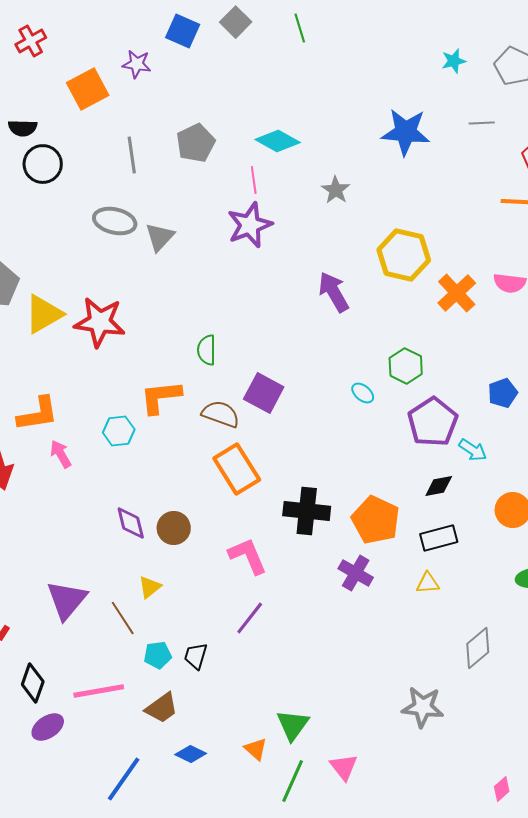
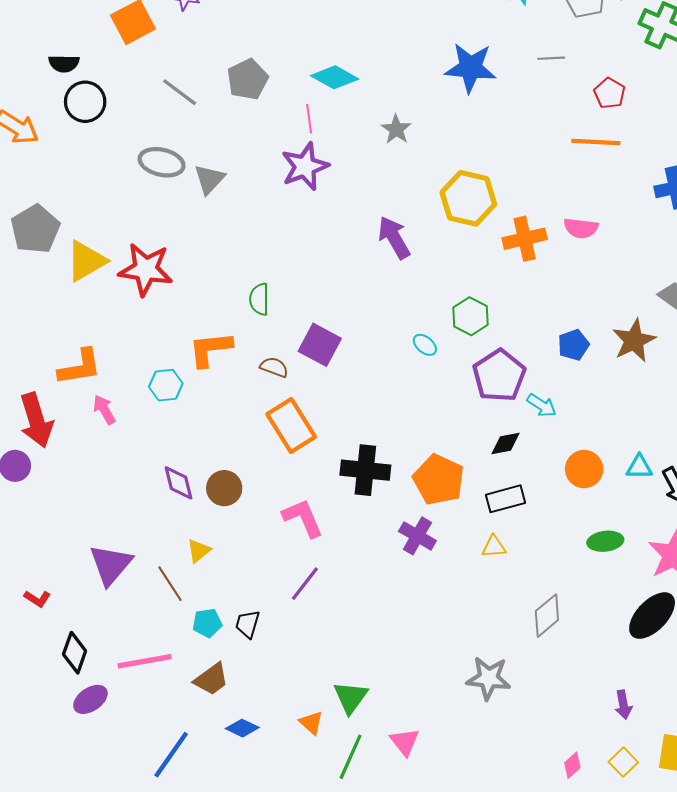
gray line: (132, 155) -> (180, 92), turned -45
orange cross: (457, 293) -> (525, 239), turned 30
brown semicircle: (221, 414) -> (274, 367), size x0.7

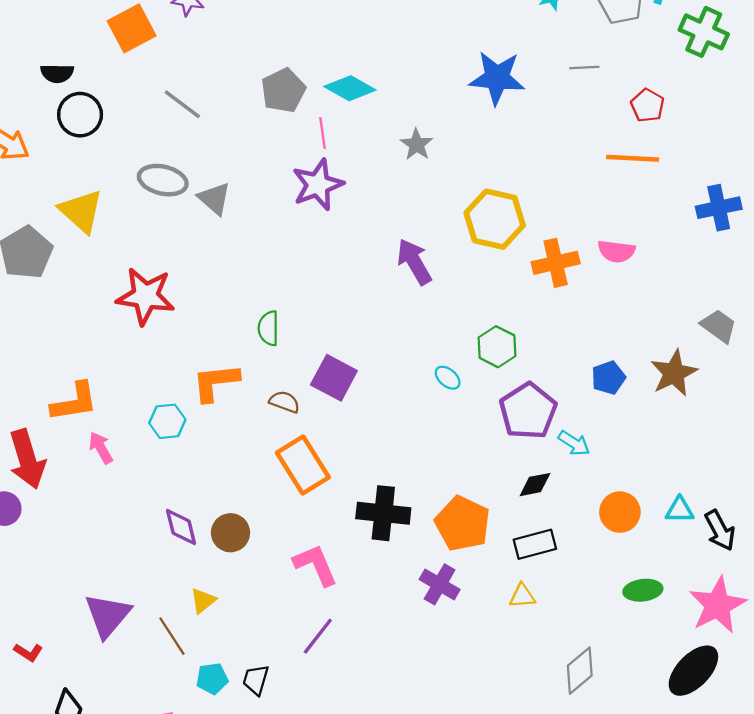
gray pentagon: (248, 79) -> (283, 91), moved
gray triangle: (209, 179) -> (214, 198), turned -32
yellow triangle: (86, 261) -> (81, 211), moved, turned -48

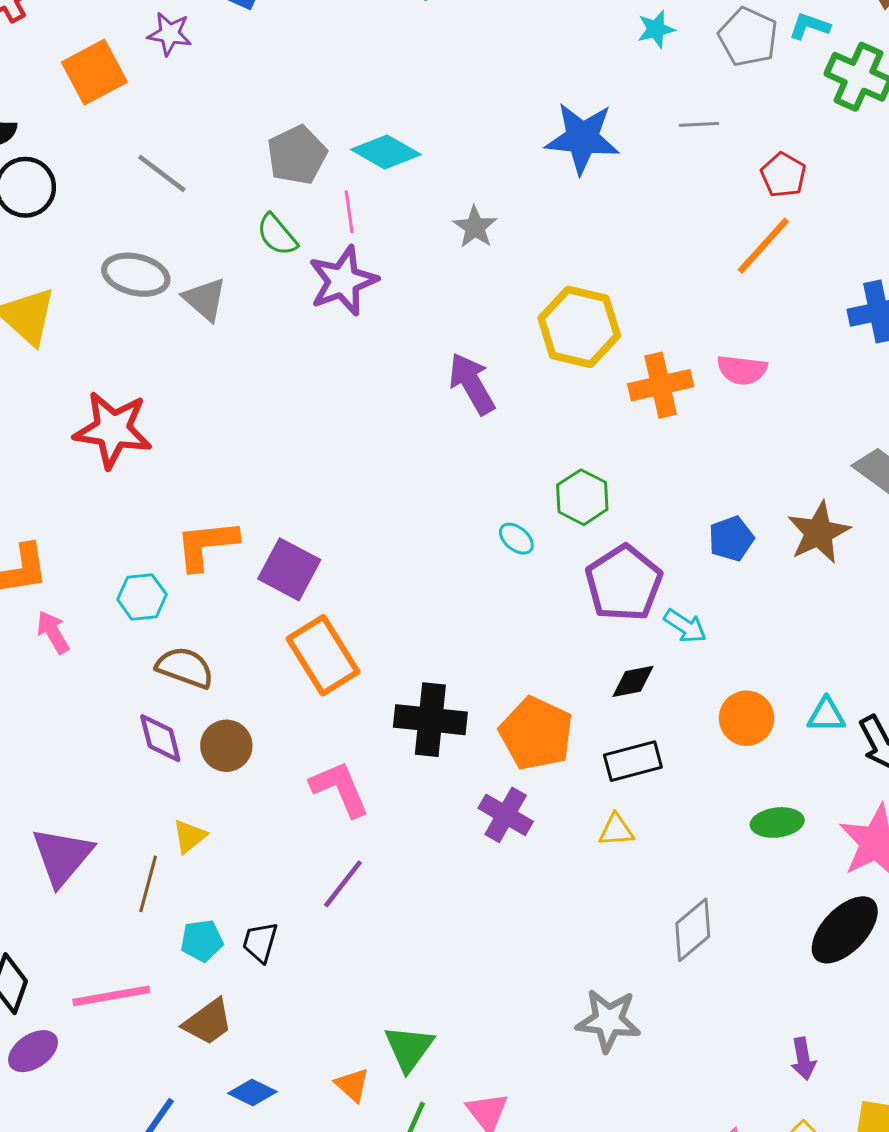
orange line: (633, 158) -> (763, 246), turned -51
green semicircle: (268, 328) -> (277, 235), moved, turned -40
purple square: (334, 378) -> (289, 569), moved
brown semicircle: (284, 402) -> (185, 668), moved, size x1.4
brown line: (172, 636) -> (148, 884), turned 48

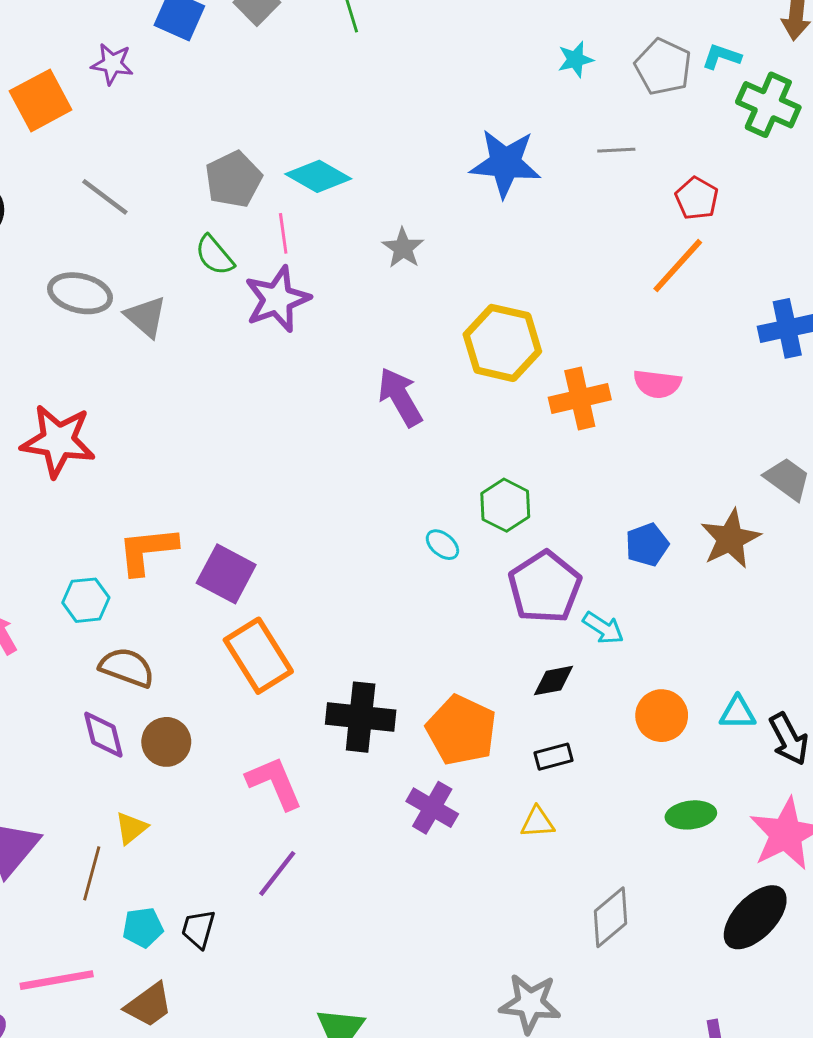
black rectangle: (633, 761) -> (554, 757), size x0.7

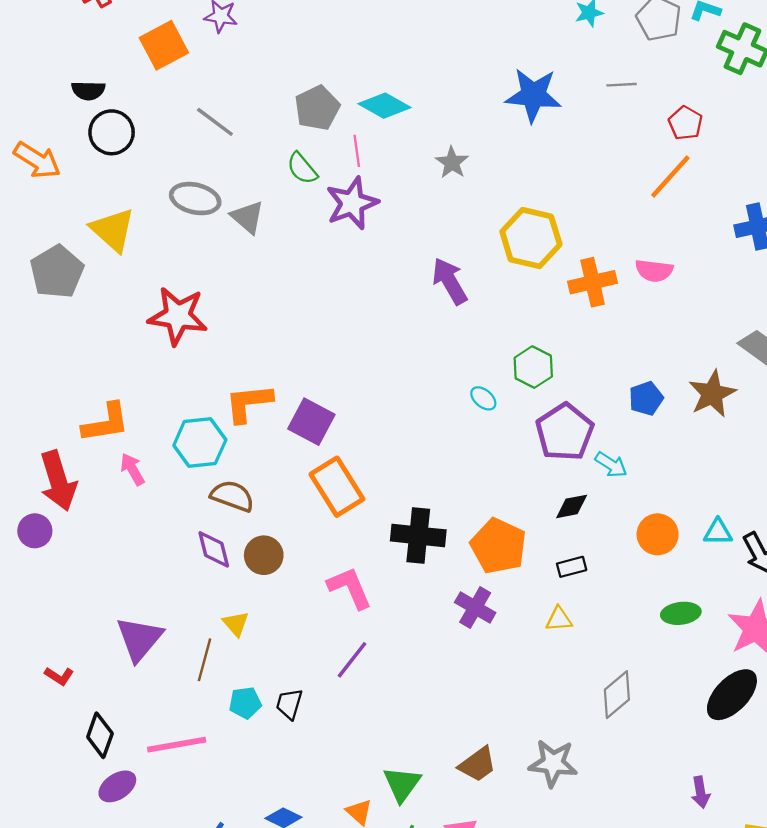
cyan hexagon: (86, 600) -> (200, 443), size x1.4
yellow triangle: (131, 828) -> (236, 624), turned -32
brown trapezoid: (149, 1005) -> (478, 764), moved

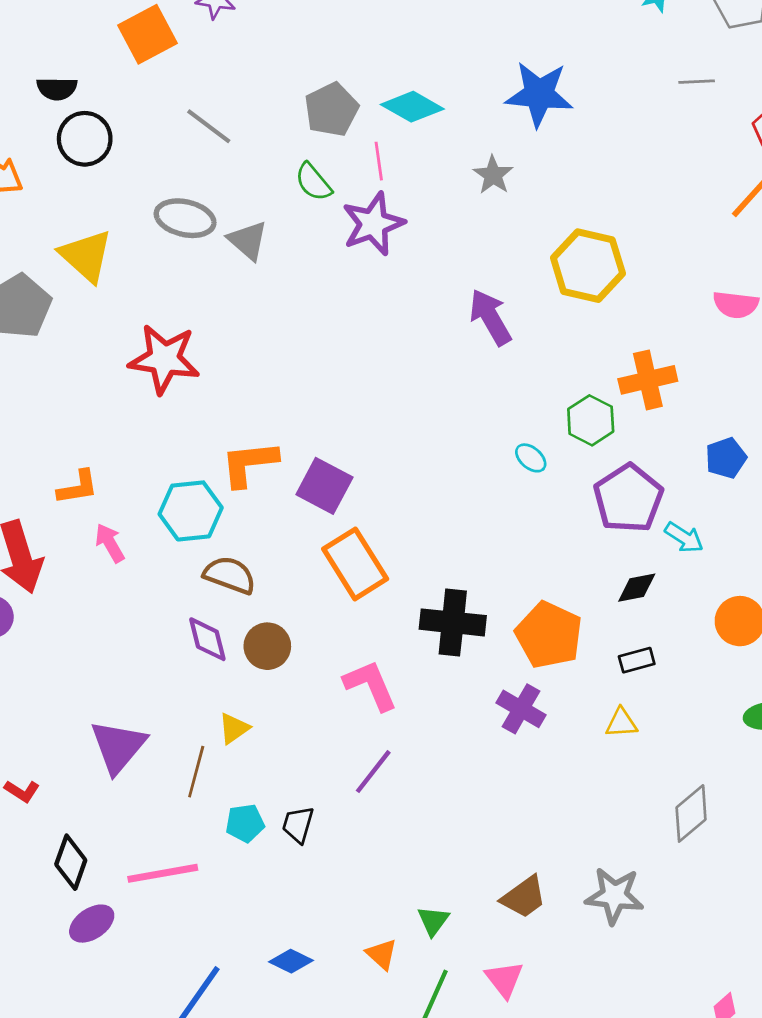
blue star: (533, 95) -> (539, 94), moved
orange cross: (593, 282) -> (648, 380), moved
orange L-shape: (106, 423) -> (78, 487), size x0.7
yellow triangle: (236, 624) -> (234, 728), turned 36
green triangle: (402, 784) -> (433, 921), size x0.7

